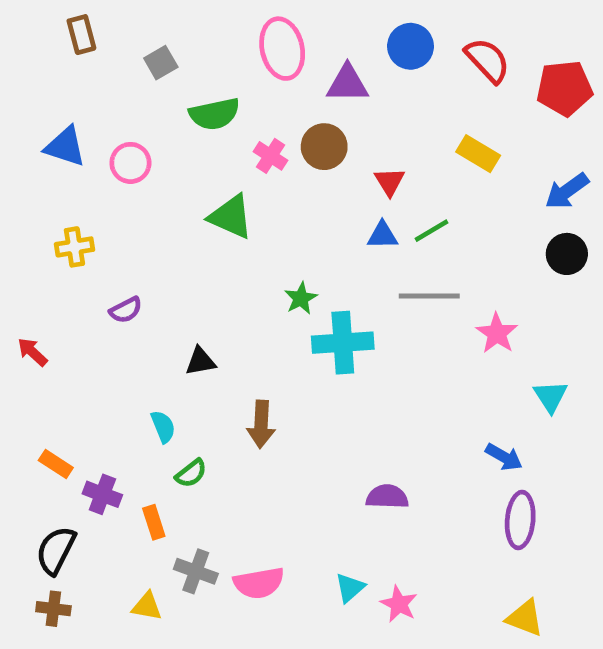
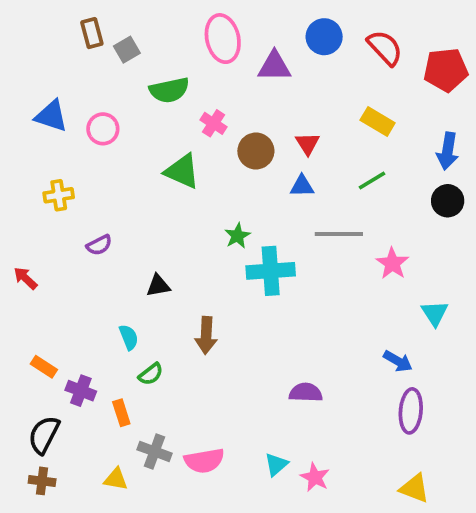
brown rectangle: (81, 35) -> (92, 33), moved
brown circle: (324, 147) -> (256, 151), moved
blue arrow: (567, 191) -> (448, 151), turned -45
green line: (432, 231) -> (372, 180), moved

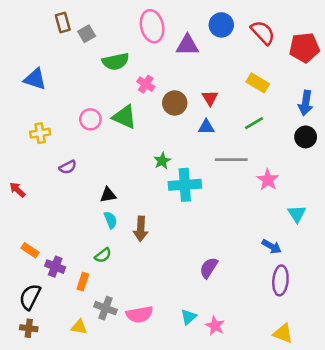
pink circle: (103, 129) -> (90, 119), moved
cyan semicircle: (129, 337) -> (111, 220), moved
purple semicircle: (306, 392) -> (209, 268), turned -60
orange rectangle: (121, 413) -> (83, 282), turned 36

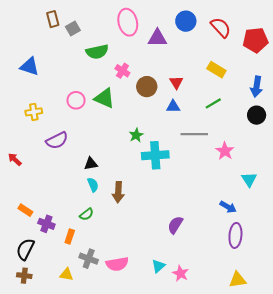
purple semicircle: (68, 167) -> (57, 140), size x1.5
yellow triangle: (283, 333) -> (238, 280), turned -30

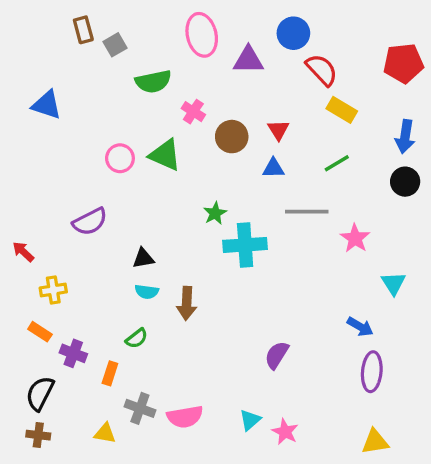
red semicircle: (221, 27) -> (322, 70), moved
yellow cross: (34, 112) -> (53, 290), moved
cyan semicircle: (93, 185) -> (147, 292), turned 120

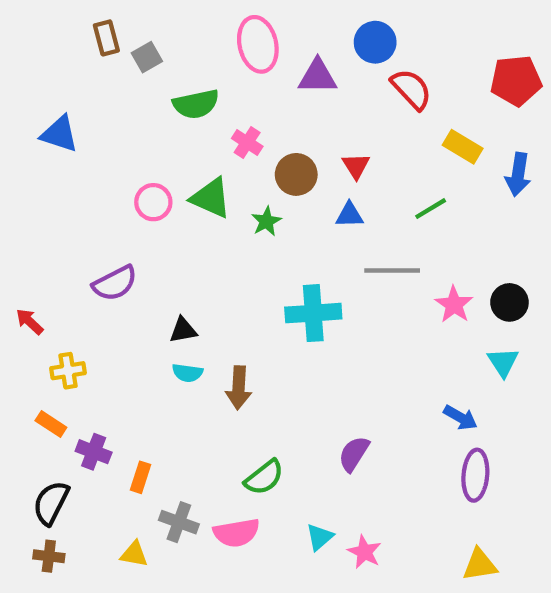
yellow rectangle: (342, 110) -> (463, 147), moved
black circle: (405, 182) -> (509, 302), moved
green star: (215, 213) -> (266, 221), moved
green semicircle: (137, 338) -> (264, 477), moved, size x1.4

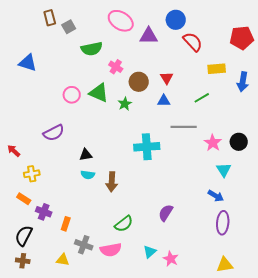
pink ellipse: (258, 44) -> (121, 21), turned -45
yellow rectangle: (463, 147) -> (217, 69), turned -36
cyan triangle: (503, 362) -> (224, 170), moved

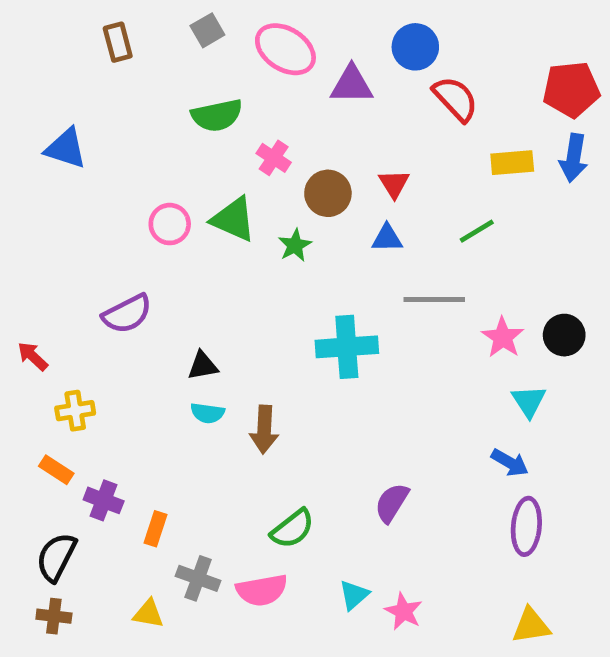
gray square: (69, 27) -> (207, 30), moved
blue arrow: (243, 82) -> (574, 158), moved

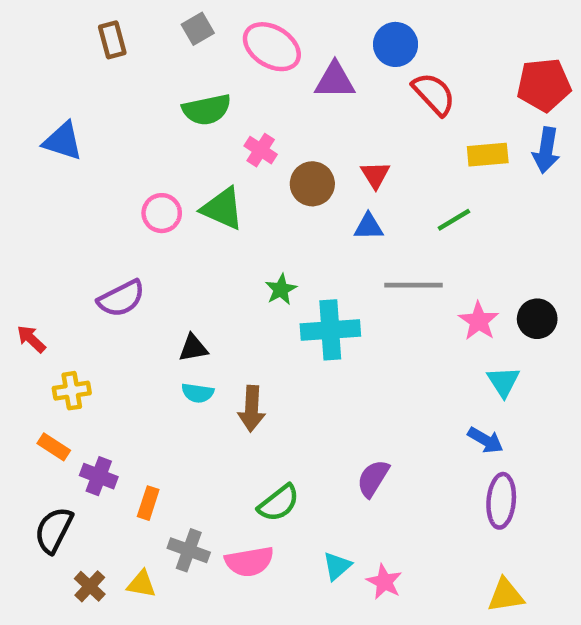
green star: (295, 245) -> (281, 289), moved
brown cross: (54, 616) -> (90, 586), moved, turned 36

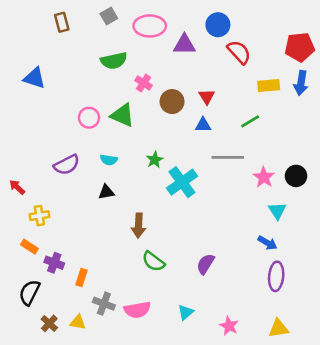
pink ellipse: (272, 47) -> (150, 26), turned -32
cyan cross: (330, 330) -> (182, 182), turned -32
cyan semicircle: (198, 393) -> (109, 160), moved
green semicircle: (279, 503) -> (153, 261), moved, turned 75
pink star: (384, 582) -> (229, 326), moved

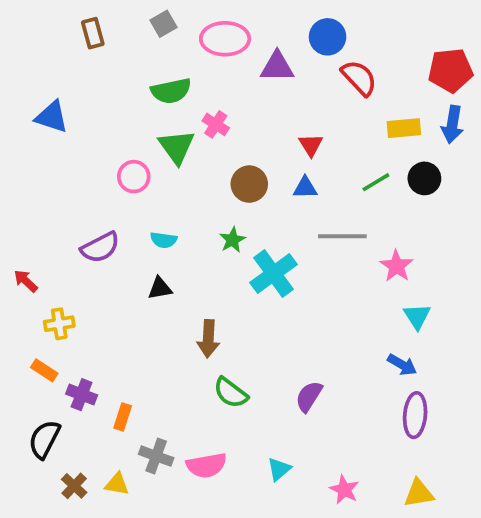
brown circle: (172, 102) -> (249, 184), moved
green triangle: (122, 115) -> (177, 147), moved, turned 30
black circle: (296, 176) -> (424, 178), moved

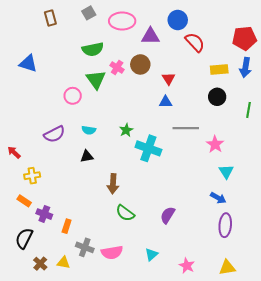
black circle: (424, 178) -> (217, 97), moved
green line: (376, 182) -> (248, 110), moved, turned -49
brown circle: (249, 184) -> (140, 64), moved
cyan cross: (273, 273) -> (148, 148), turned -35

